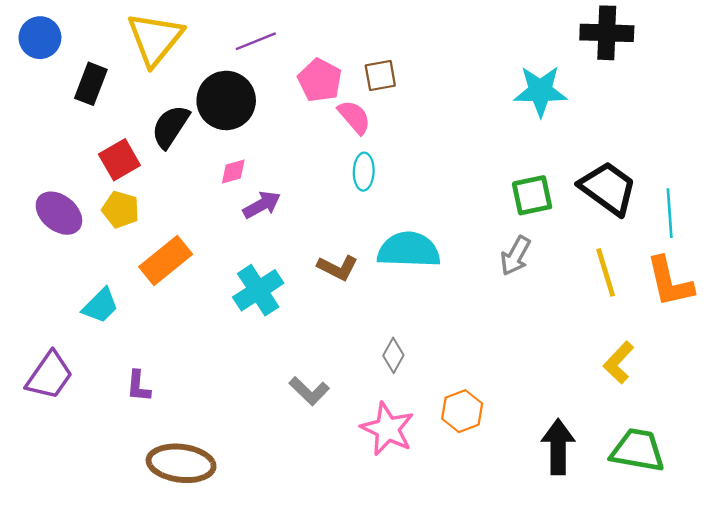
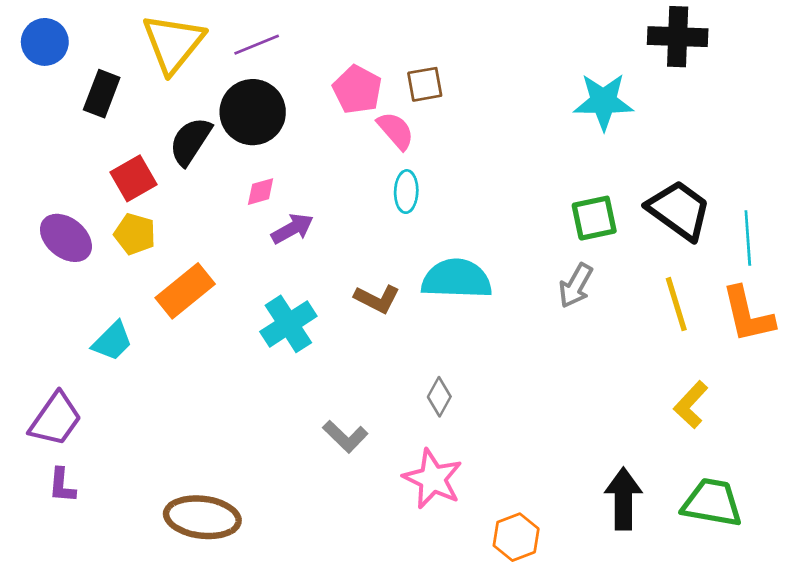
purple line: (256, 41) -> (257, 45), moved
purple L-shape: (138, 386) -> (62, 485), moved
orange hexagon: (462, 411) -> (516, 537), moved

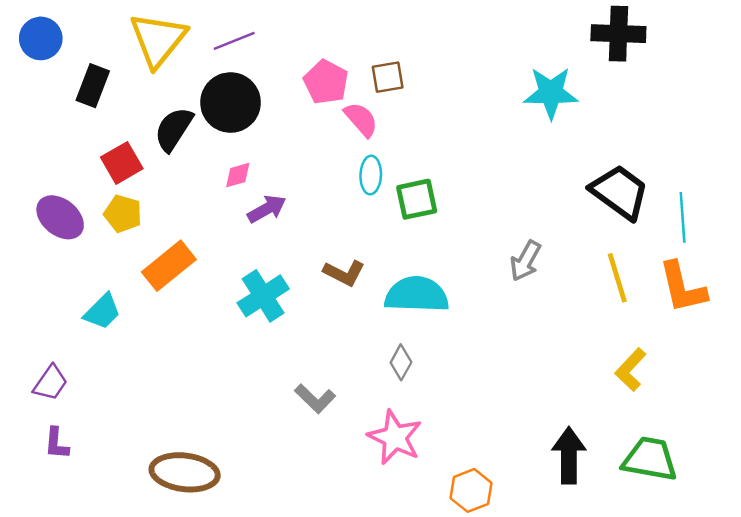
green square: (594, 218) -> (417, 199), moved
cyan semicircle: (457, 279) -> (417, 295), moved
purple trapezoid: (55, 419) -> (50, 383), size x0.7

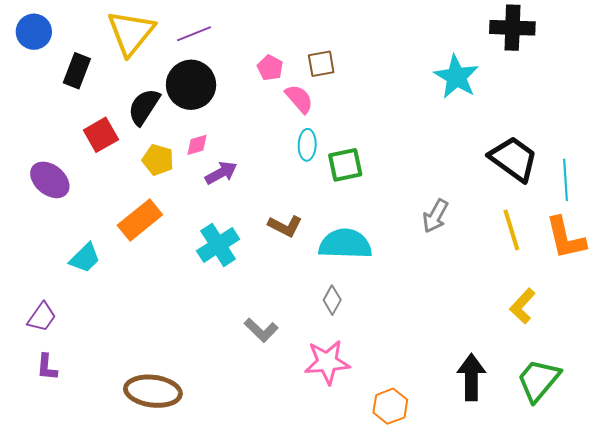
pink pentagon: (326, 82) -> (270, 68), size x0.7
cyan star: (551, 93) -> (456, 77), turned 30
yellow pentagon: (123, 214) -> (158, 160), moved
pink star: (395, 437) -> (327, 362), turned -30
green trapezoid: (650, 459) -> (538, 380), turned -60

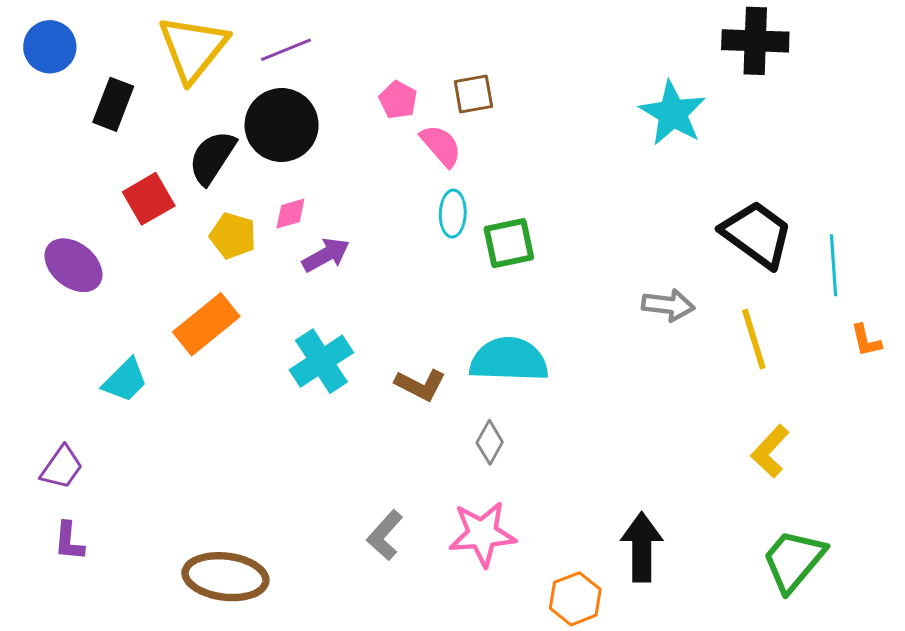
gray arrow: (435, 216) -> (668, 305), moved, turned -112
brown L-shape: (285, 226) -> (420, 385), moved
orange L-shape: (566, 238) -> (866, 340), moved, size x0.5
gray L-shape: (261, 330) -> (385, 535), moved, turned 88
black arrow: (471, 377) -> (642, 547), moved

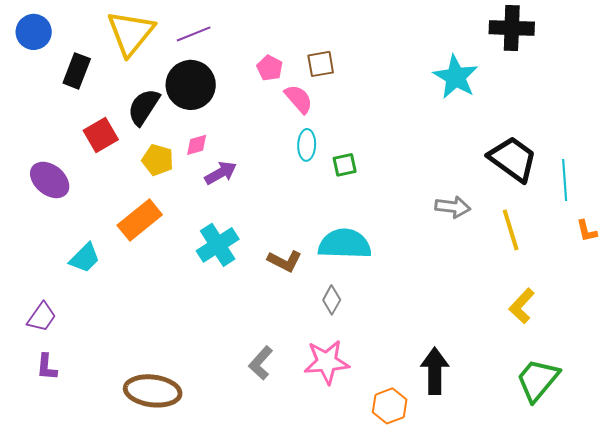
green square: (509, 243) -> (345, 165), size x0.7

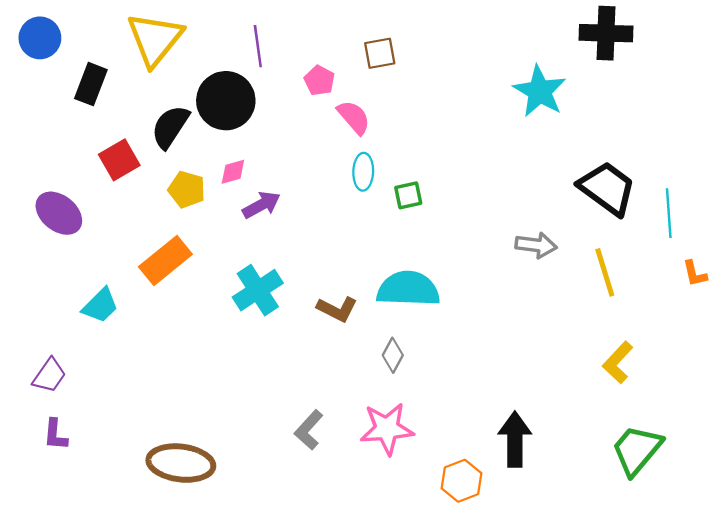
purple line: (194, 34) -> (258, 46), moved, turned -76
brown square: (321, 64) -> (380, 53), moved

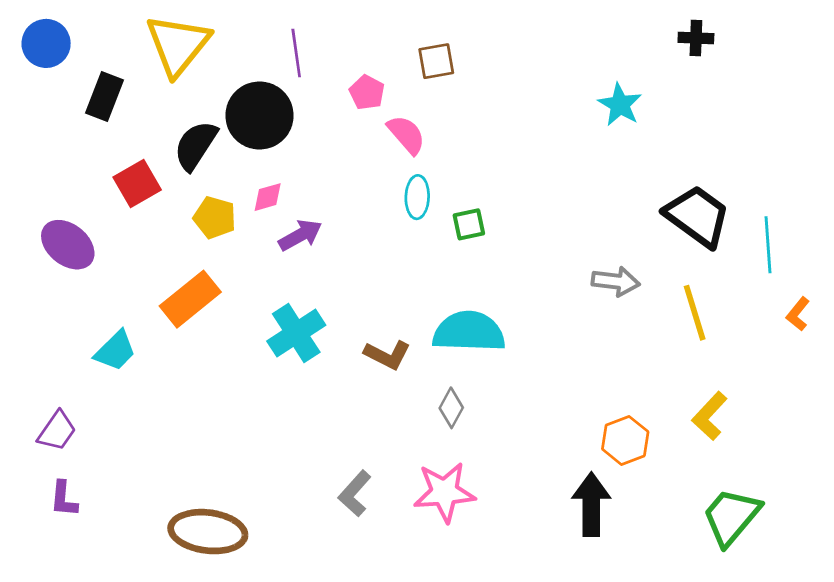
black cross: (606, 33) -> (696, 38), size x0.6
cyan star: (540, 91) -> (620, 105), size x0.7
orange L-shape: (695, 274) -> (798, 314), turned 52
orange hexagon: (461, 481) -> (625, 440), moved

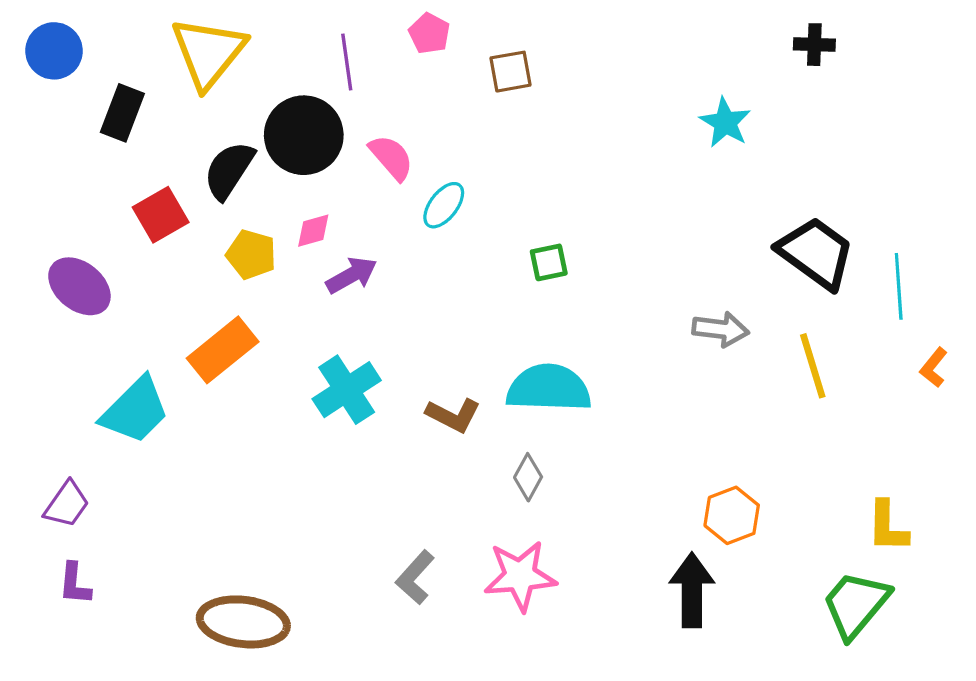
pink pentagon: (367, 92) -> (429, 33), moved
pink semicircle: (406, 135) -> (391, 157), moved
cyan ellipse: (417, 197) -> (444, 205), moved, turned 36
cyan trapezoid: (115, 351) -> (135, 410), size x1.4
yellow L-shape: (710, 416) -> (888, 527), moved, turned -42

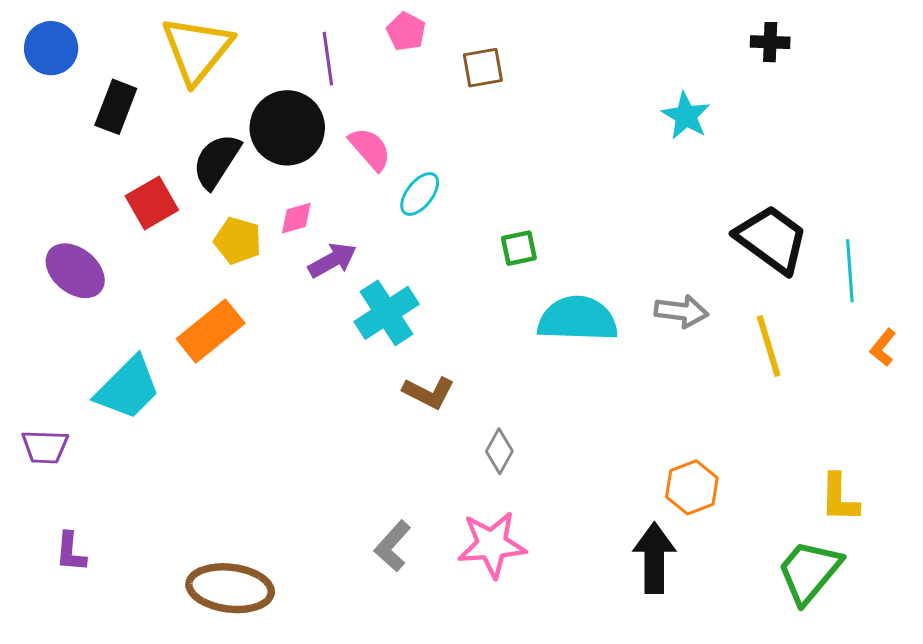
cyan semicircle: (549, 388) -> (578, 319), moved
cyan cross: (347, 390) -> (387, 313), moved
purple trapezoid: (67, 504) -> (45, 447), moved, turned 57

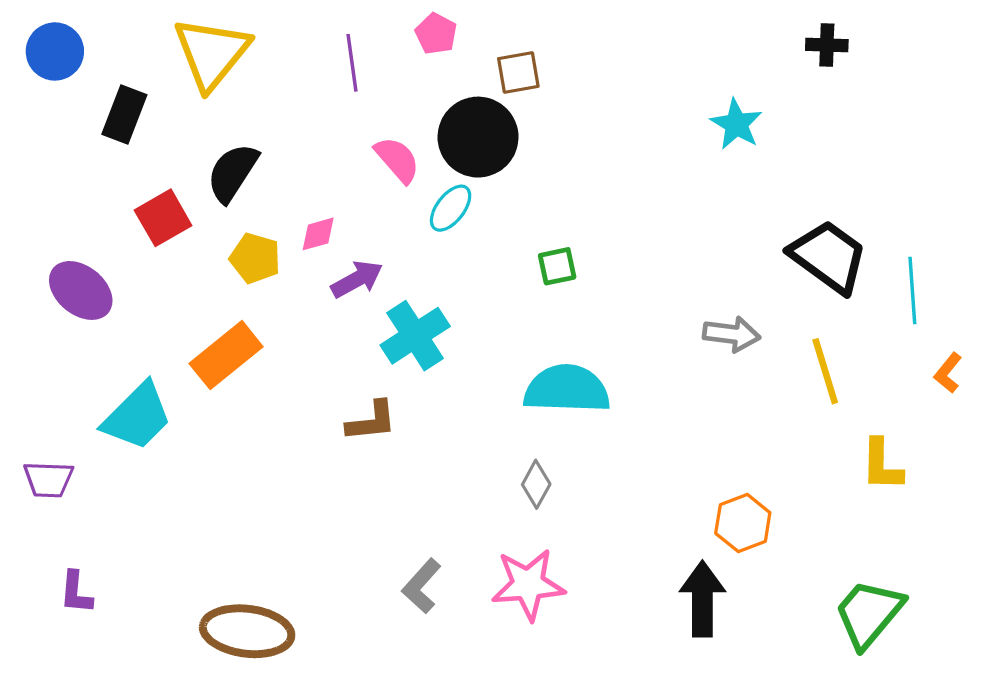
black circle: (287, 128) -> (478, 137), moved
cyan semicircle: (578, 319) -> (567, 389), moved
brown L-shape: (429, 393) -> (371, 421), moved, turned -33
yellow L-shape: (839, 498) -> (882, 465), moved

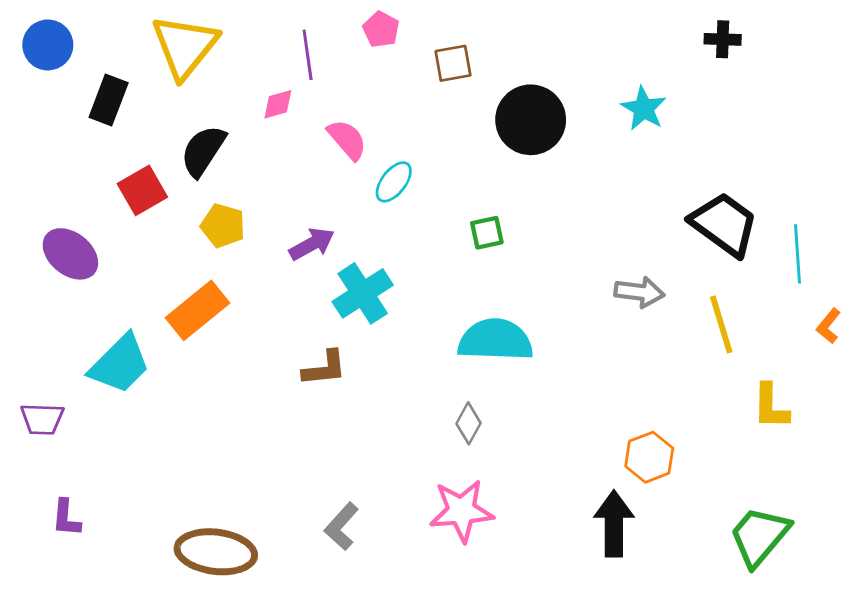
black circle: (478, 137) -> (531, 120), moved
pink diamond: (318, 234) -> (278, 104), moved
gray L-shape: (421, 586) -> (341, 526), moved

